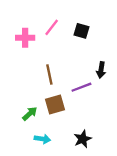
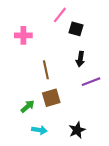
pink line: (52, 27) -> (60, 15), moved
black arrow: (101, 70) -> (80, 59), moved
purple line: (81, 87) -> (91, 82), moved

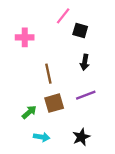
purple line: (91, 82) -> (86, 95), moved

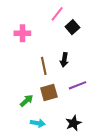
black square: (80, 31) -> (72, 27), turned 32
black arrow: (85, 62) -> (64, 60), moved

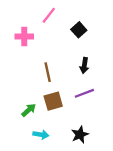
pink line: (57, 14) -> (49, 15), moved
black arrow: (64, 60) -> (84, 65), moved

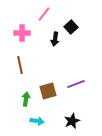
black arrow: (84, 65) -> (55, 39), moved
brown line: (48, 72) -> (20, 65), moved
green arrow: (29, 110) -> (26, 99), turned -40

